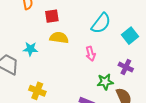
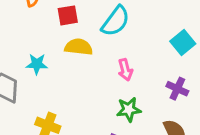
cyan semicircle: (101, 23) -> (116, 21), moved
green star: (105, 82) -> (129, 109), moved

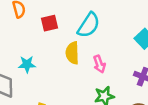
yellow semicircle: (79, 47) -> (72, 53), moved, turned -95

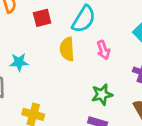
pink arrow: (99, 64) -> (103, 50), moved

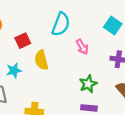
red square: (42, 18) -> (23, 41), moved
yellow semicircle: (67, 49) -> (41, 60), moved

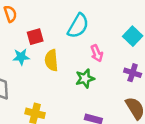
cyan star: (14, 71) -> (21, 57), moved
green star: (88, 84) -> (85, 78), moved

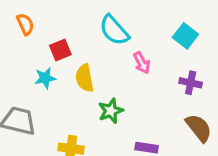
cyan semicircle: (78, 26) -> (114, 30), turned 115
green star: (85, 78) -> (111, 111), moved

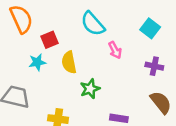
orange semicircle: (25, 24) -> (21, 19), size x1.6

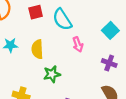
red square: (50, 40) -> (36, 12), moved

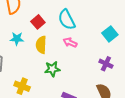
red square: (36, 12) -> (38, 22), moved, turned -32
pink arrow: (78, 44) -> (70, 42), moved, turned 128

